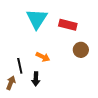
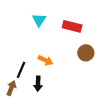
cyan triangle: (37, 19) -> (39, 20), size x0.6
black line: (20, 66) -> (21, 70), turned 35

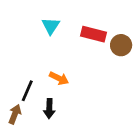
brown circle: (86, 53) -> (121, 45), moved

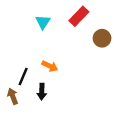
red rectangle: (93, 34) -> (79, 16), moved, turned -60
brown arrow: (15, 114) -> (13, 96), turned -42

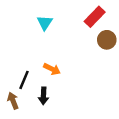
red rectangle: (79, 16) -> (95, 17), moved

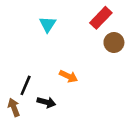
orange arrow: (52, 69) -> (68, 76), moved
black arrow: (43, 96) -> (46, 102), turned -77

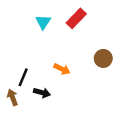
red rectangle: (101, 18) -> (76, 18), moved
brown circle: (114, 42) -> (103, 58), moved

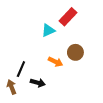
cyan triangle: (43, 22) -> (48, 30), moved, turned 32
brown circle: (103, 58) -> (75, 52), moved

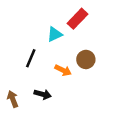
black line: (21, 69) -> (31, 58), moved

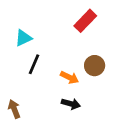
cyan triangle: (55, 34) -> (23, 38), moved
black arrow: (43, 94) -> (71, 104), moved

